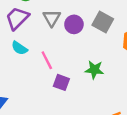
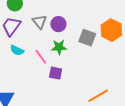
gray square: (103, 22) -> (87, 38), moved
green star: (94, 70) -> (59, 47), moved

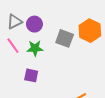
gray triangle: (40, 22) -> (15, 22), turned 42
pink line: (41, 57) -> (13, 46), moved

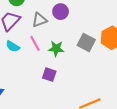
purple circle: (34, 24) -> (61, 12), moved

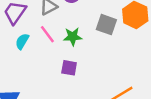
cyan semicircle: (13, 46) -> (22, 41), turned 96

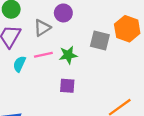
pink line: (47, 34) -> (43, 55), turned -60

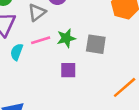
gray square: (100, 41) -> (96, 44), moved

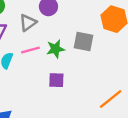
gray square: (96, 44) -> (83, 41), moved

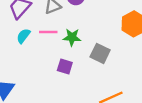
gray square: (83, 41) -> (100, 53), moved

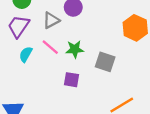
pink line: (48, 32) -> (50, 47), turned 48

